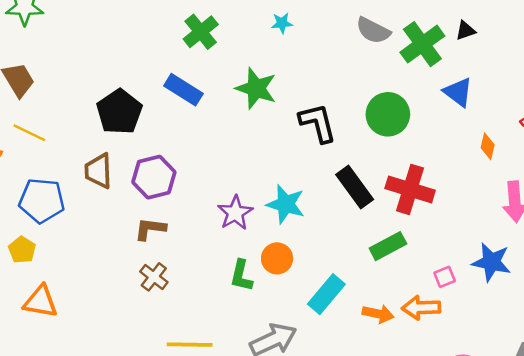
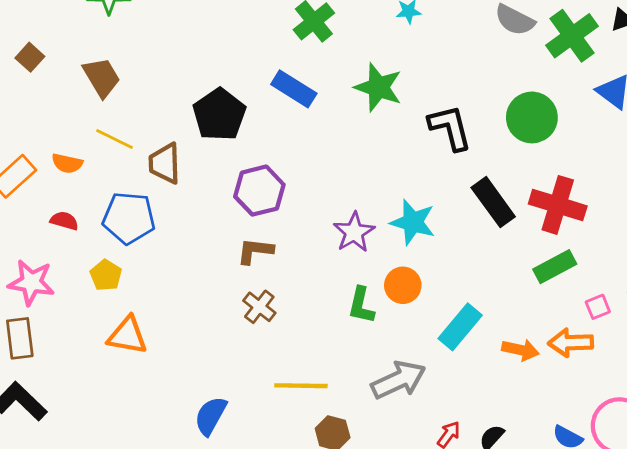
brown trapezoid: (98, 171) -> (165, 163), moved
green rectangle: (388, 246) -> (555, 267), moved

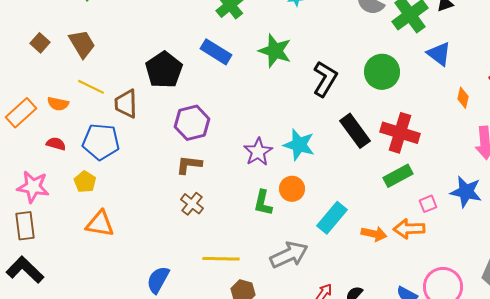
brown square: (30, 57) -> (40, 43), moved
black L-shape: (450, 128) -> (325, 79), turned 45

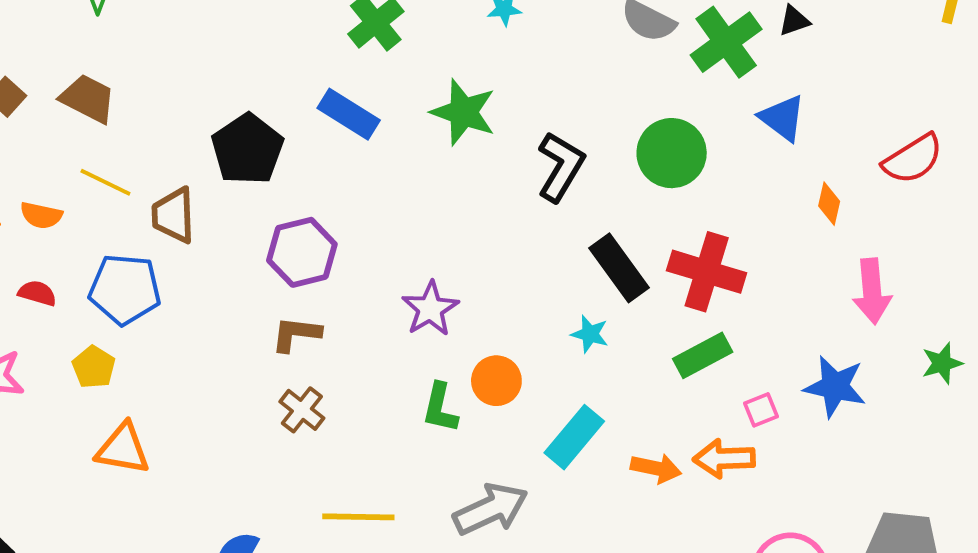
brown trapezoid: (82, 44) -> (88, 99), turned -32
cyan star: (299, 145) -> (590, 334), moved, size x0.6

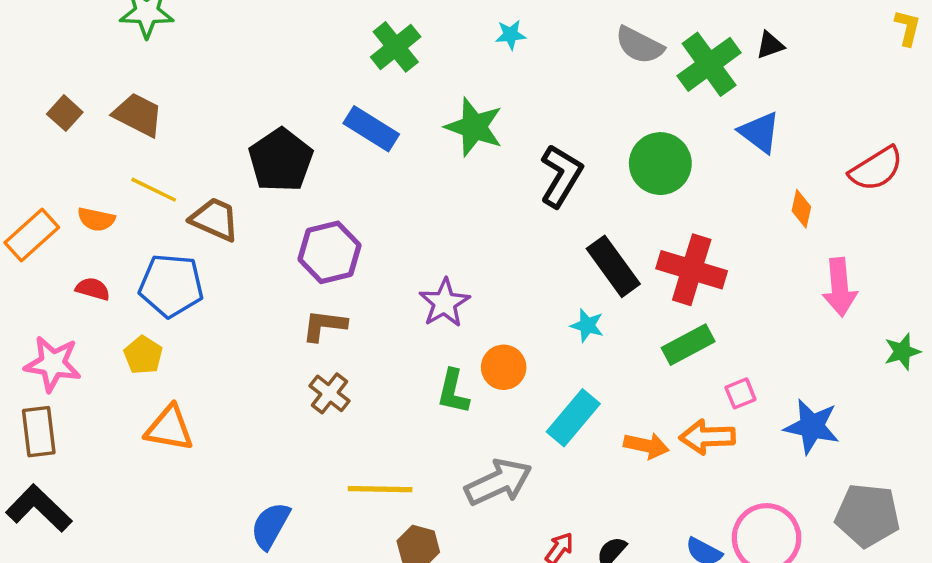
brown trapezoid: (173, 215) -> (215, 219), turned 116
blue star: (835, 387) -> (812, 426), moved

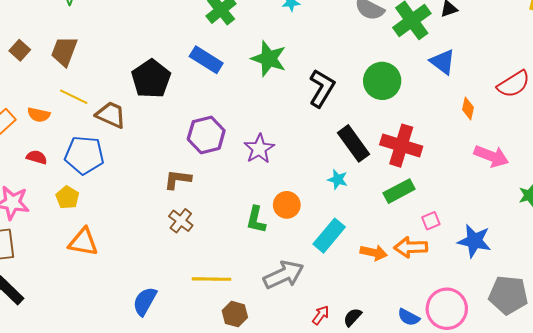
brown trapezoid: (138, 115) -> (64, 51), turned -96
purple hexagon: (330, 252) -> (206, 135), moved
pink arrow: (840, 287) -> (491, 156), turned -64
purple star: (444, 303) -> (259, 149), moved

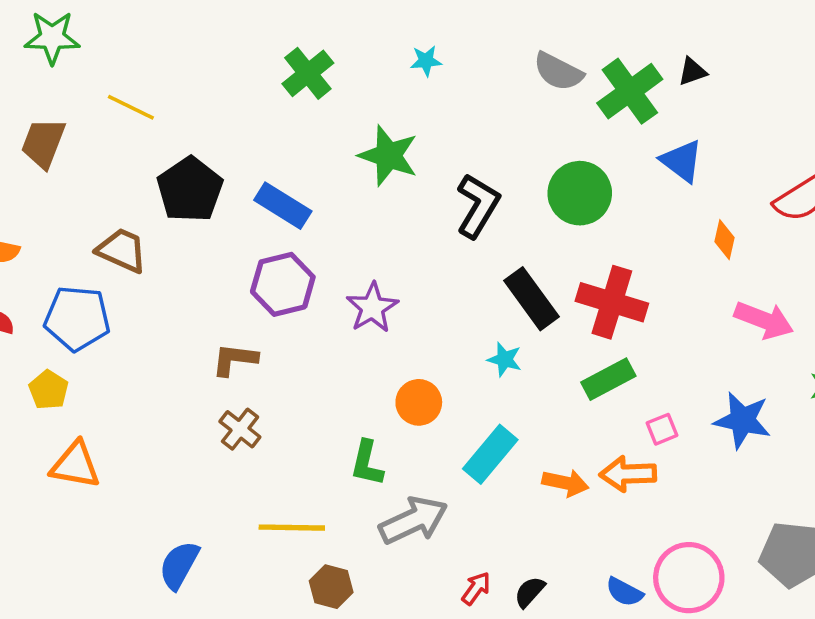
blue rectangle: (206, 60) -> (283, 206), moved
yellow line: (74, 97) -> (131, 107), moved
green L-shape: (256, 220) -> (367, 463), moved
blue star: (474, 241) -> (742, 420), moved

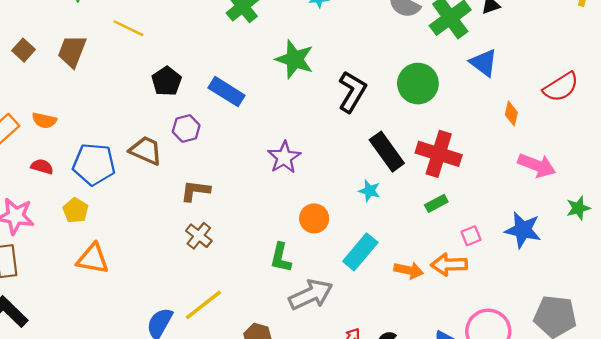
black pentagon: (190, 190) -> (167, 81), size x0.7
brown trapezoid: (122, 250) -> (146, 150), moved
purple hexagon: (283, 284) -> (186, 128), moved, size x0.7
green rectangle: (608, 379) -> (436, 203), size x0.7
yellow line: (292, 528) -> (203, 305), moved, turned -39

